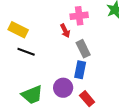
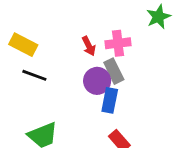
pink cross: (79, 16) -> (118, 43), moved
purple circle: (63, 88) -> (97, 81), moved

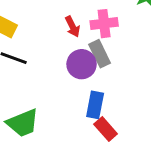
blue rectangle: (110, 100) -> (95, 105), moved

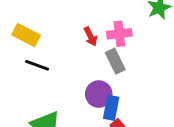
purple circle: (82, 64) -> (99, 94), moved

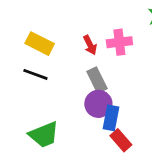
yellow rectangle: (26, 35) -> (40, 44), moved
gray rectangle: (115, 61) -> (97, 80), moved

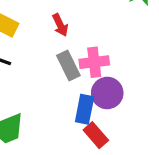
pink cross: (119, 42) -> (94, 62), moved
purple circle: (98, 104) -> (107, 93), moved

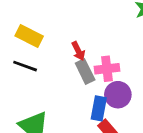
red arrow: (60, 25) -> (78, 51), moved

